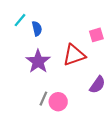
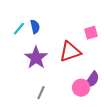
cyan line: (20, 20) -> (19, 29), moved
pink circle: (58, 102) -> (81, 88), moved

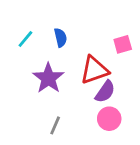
blue semicircle: (35, 27) -> (61, 38), moved
purple semicircle: (92, 80) -> (105, 92), moved

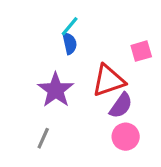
cyan line: (25, 39) -> (70, 26), moved
gray line: (55, 125) -> (43, 138), moved

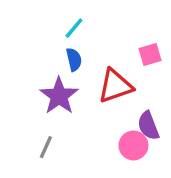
blue semicircle: (70, 43) -> (74, 60), moved
purple semicircle: (121, 106) -> (148, 126), moved, turned 124

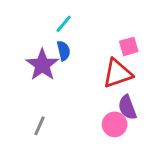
red triangle: (115, 86) -> (117, 73), moved
purple star: (59, 96) -> (42, 65), moved

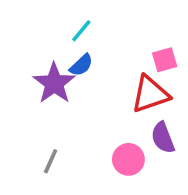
blue semicircle: (64, 51) -> (81, 65), turned 60
pink circle: (115, 124) -> (128, 159), moved

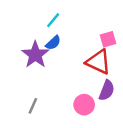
red triangle: (150, 94) -> (98, 62), turned 44
purple semicircle: (163, 138) -> (107, 90), turned -138

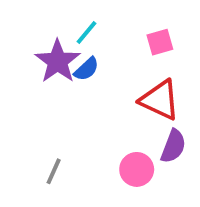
pink square: (108, 39) -> (160, 42), moved
purple star: (35, 55) -> (58, 61), moved

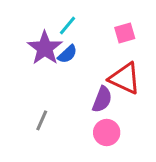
purple semicircle: (173, 146) -> (102, 99), moved
gray line: (54, 171) -> (42, 120), moved

